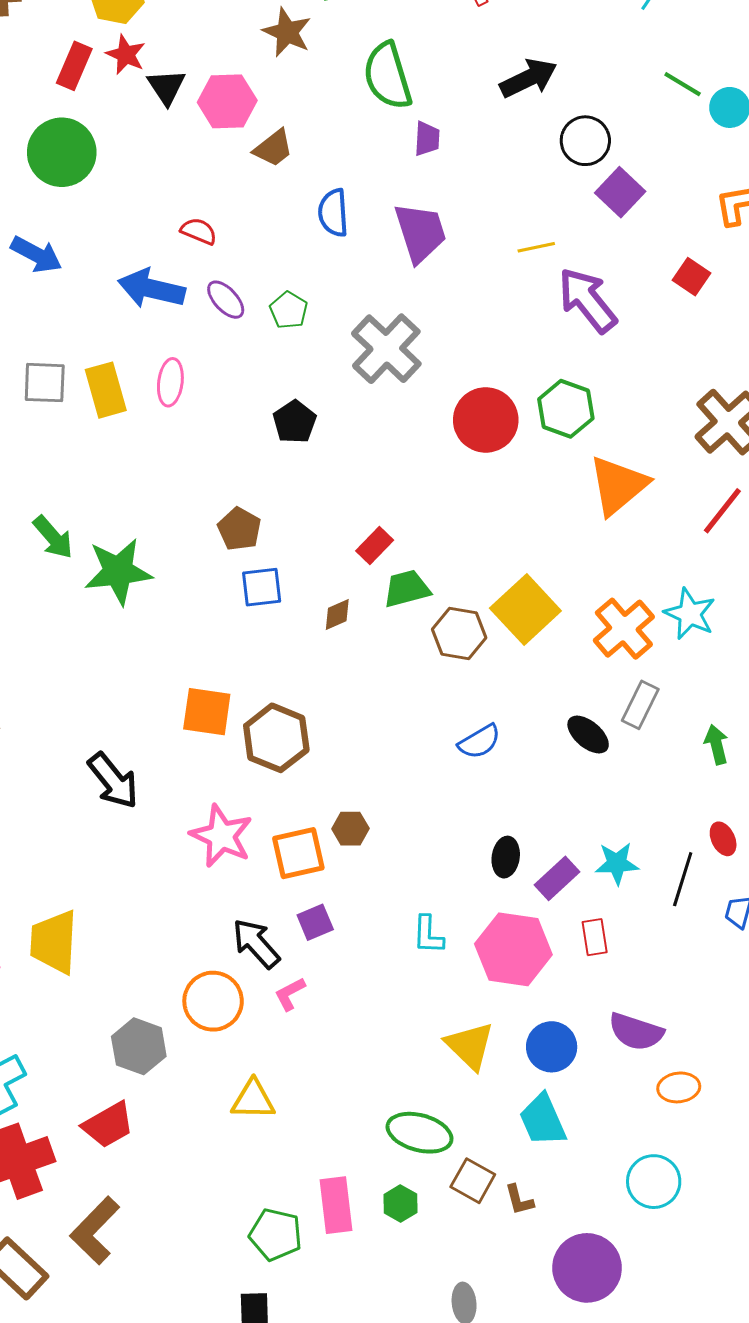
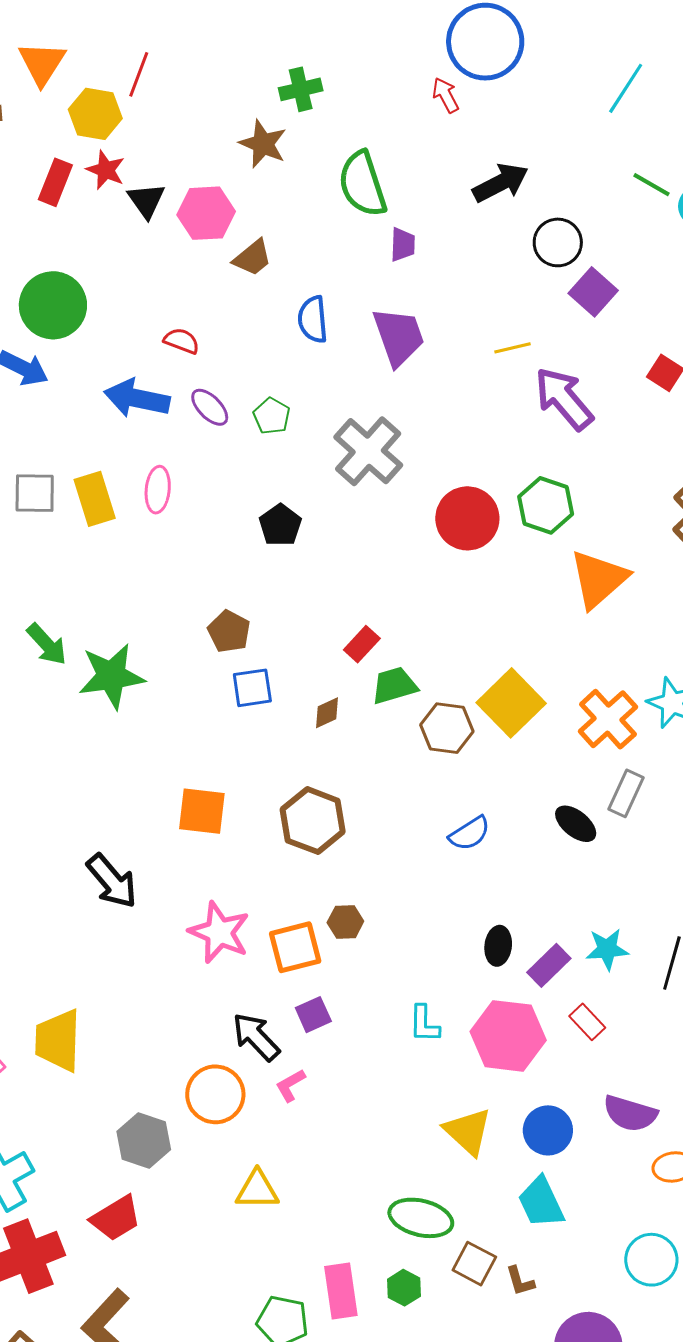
green circle: (62, 152) -> (53, 305), moved
brown hexagon: (276, 738) -> (313, 821), moved
red rectangle: (595, 937) -> (587, 1022), turned -33

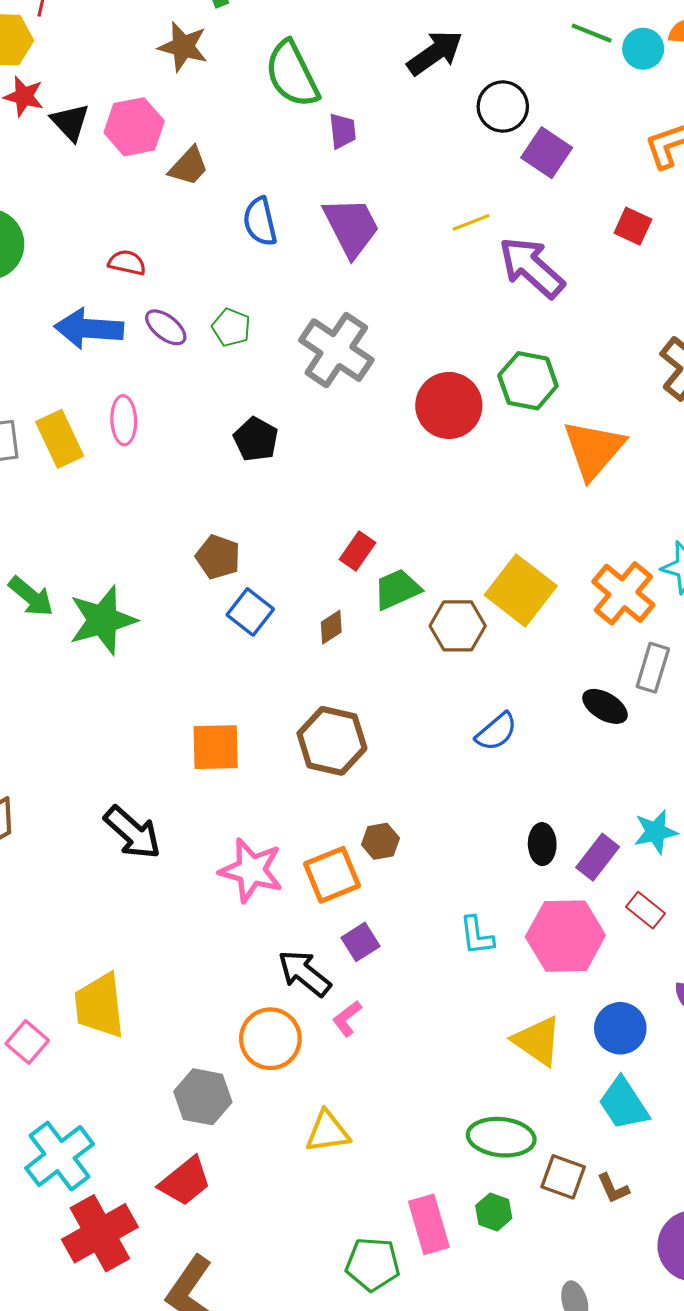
blue square: (252, 688) -> (250, 612), turned -36

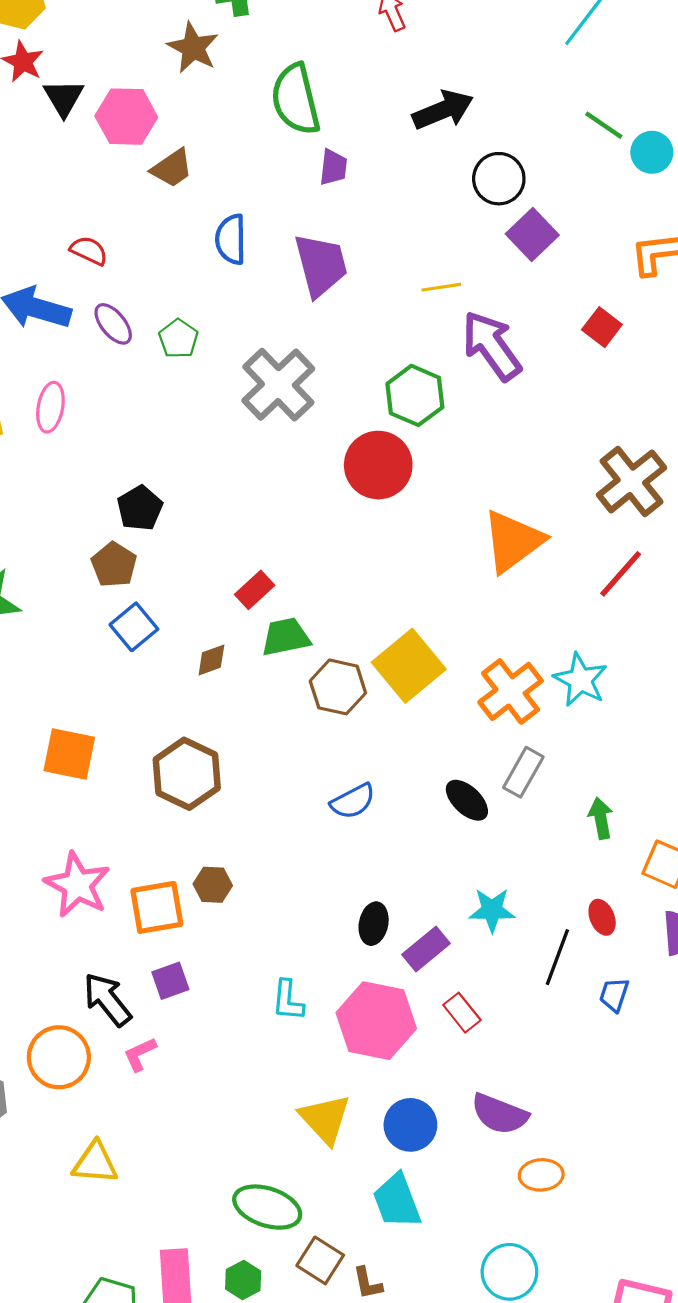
green hexagon: (528, 381) -> (415, 395), moved
black pentagon: (256, 439) -> (140, 508), moved
cyan star: (656, 832) -> (492, 910), moved

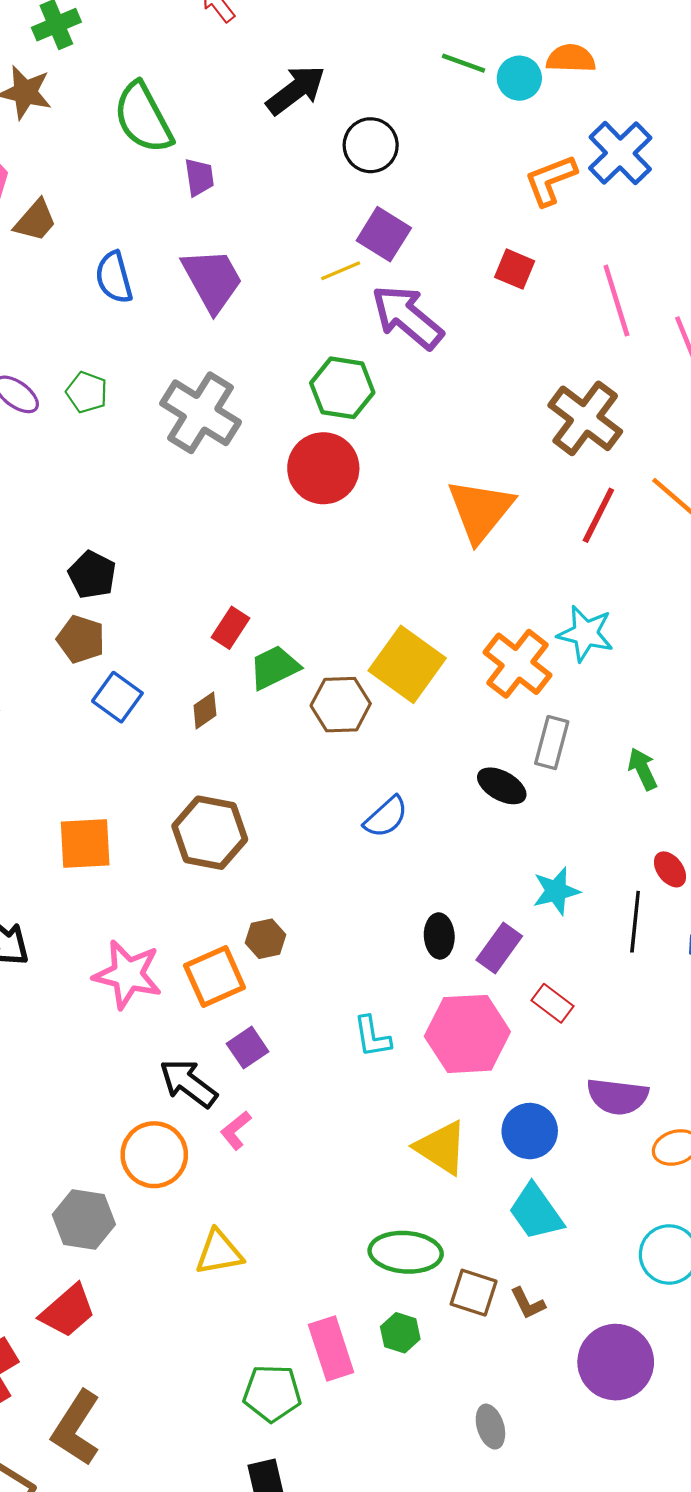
purple square: (532, 234) -> (384, 234), moved

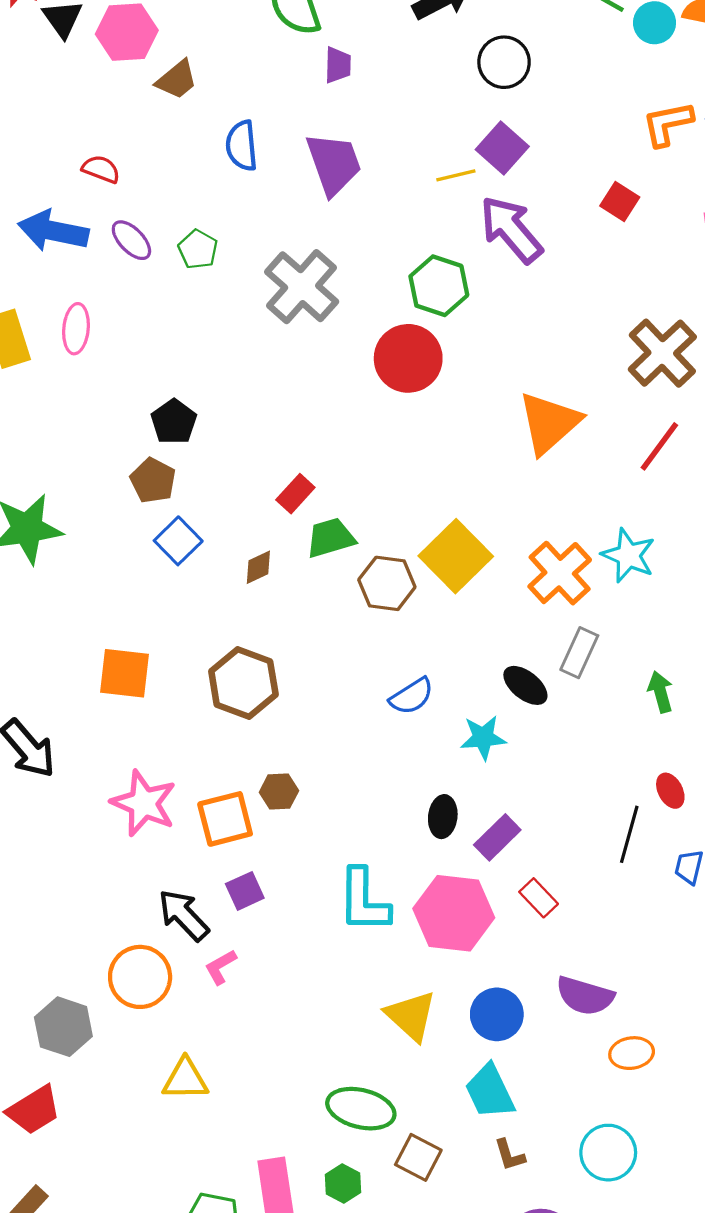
cyan star: (556, 891) -> (483, 738), moved
cyan L-shape: (372, 1037) -> (364, 901), size x1.6
brown L-shape: (528, 1303) -> (510, 1155), moved

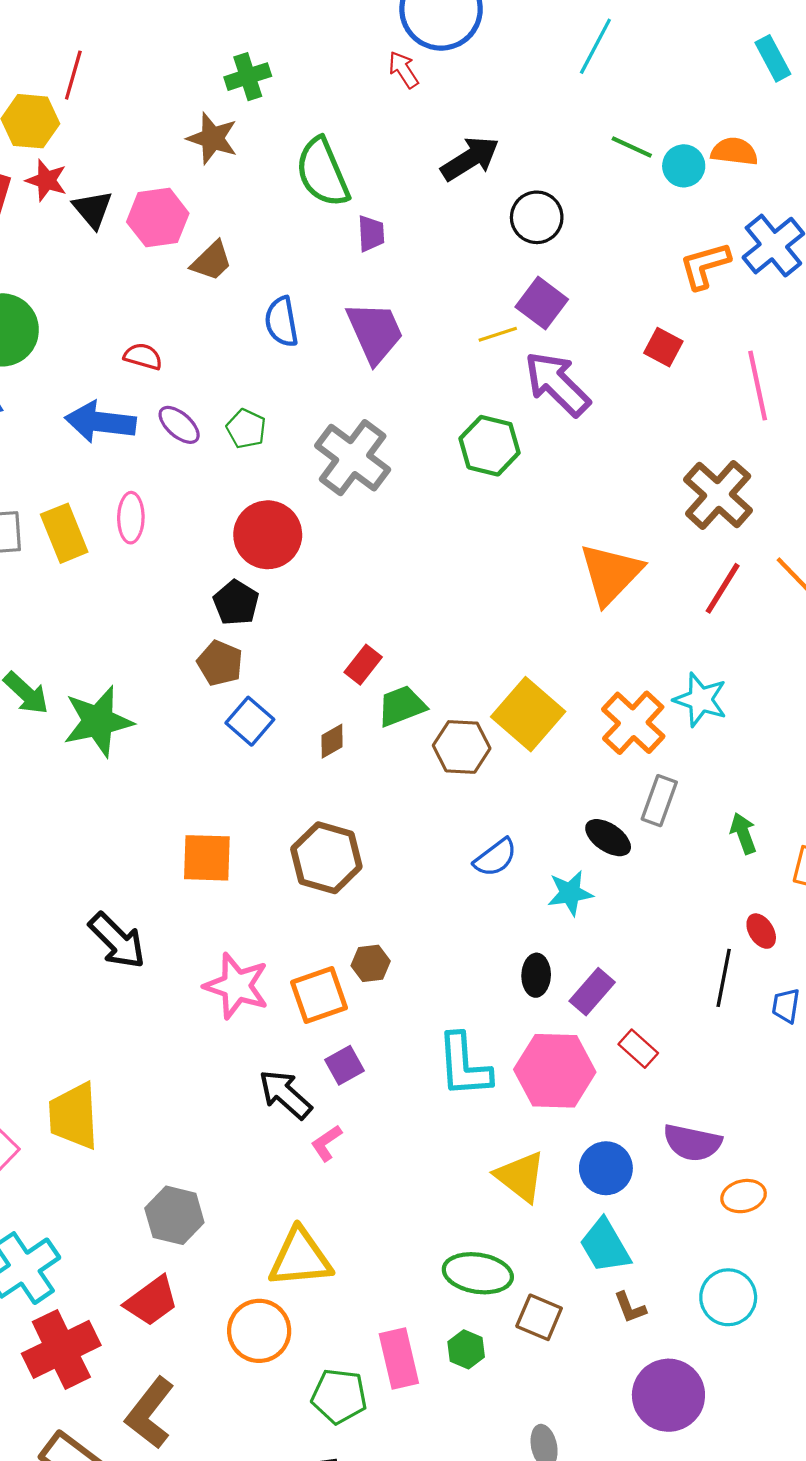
red circle: (408, 358) -> (268, 535), moved
orange circle: (140, 977) -> (259, 1331), moved
yellow triangle: (185, 1079) -> (300, 1258), size x1.4

